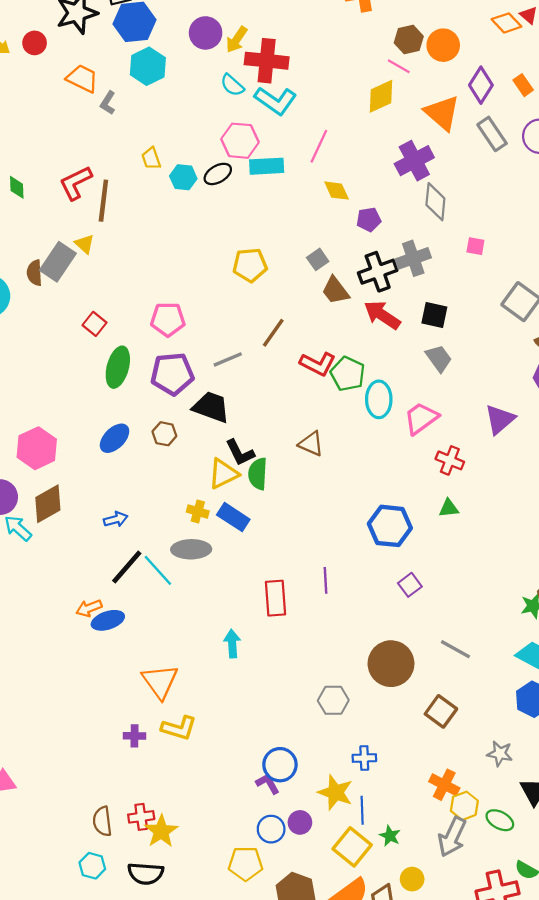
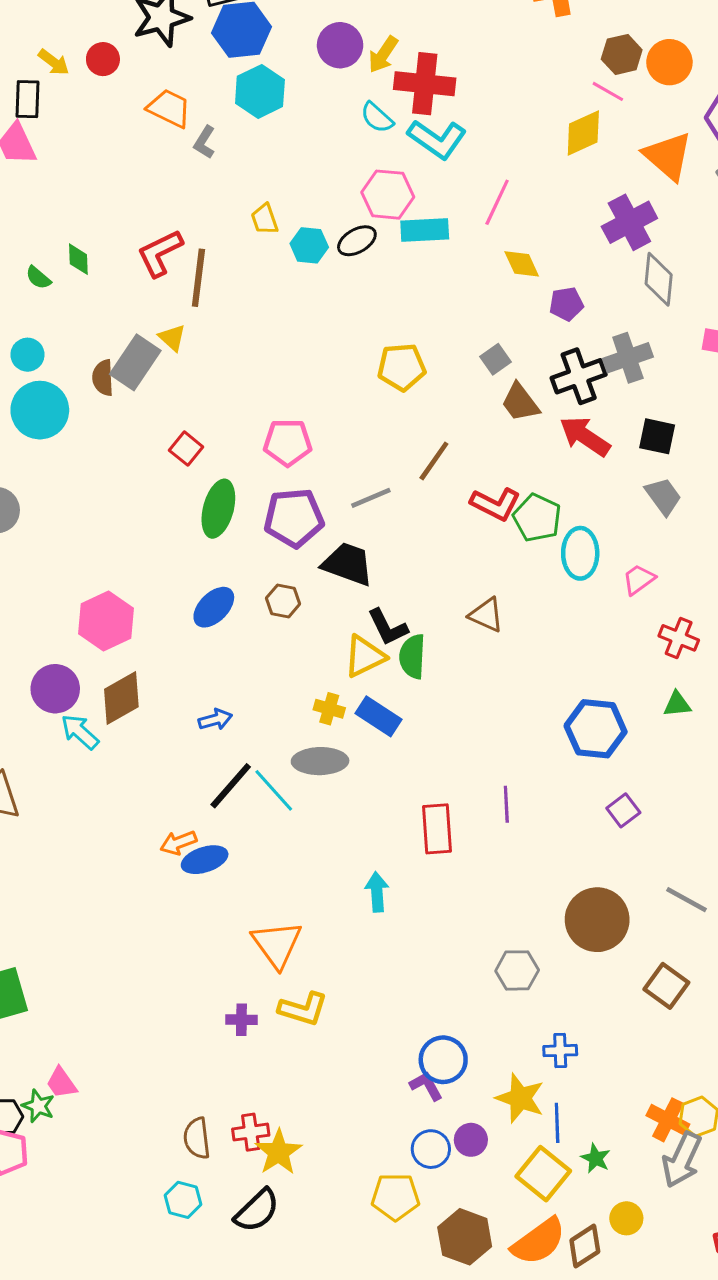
pink trapezoid: (421, 418) -> (639, 579), size x0.7
orange cross: (444, 785) -> (668, 1120), moved
black semicircle: (146, 874) -> (257, 1211), turned -48

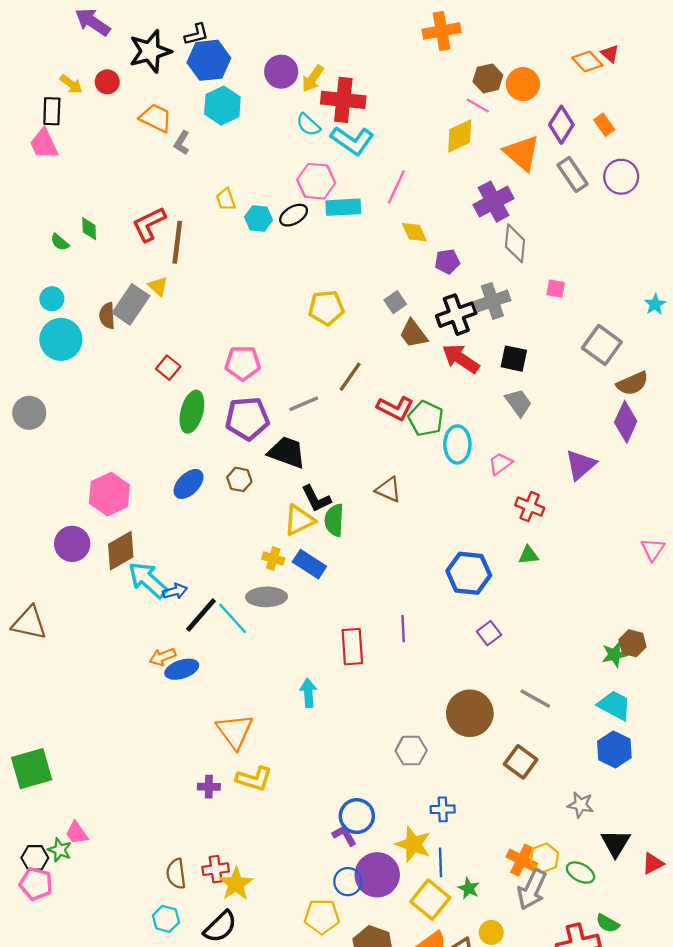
blue arrow: (215, 720) -> (175, 591), moved
cyan arrow: (80, 732) -> (148, 580), moved, size x1.4
purple circle: (471, 1140) -> (377, 875), size x1.8

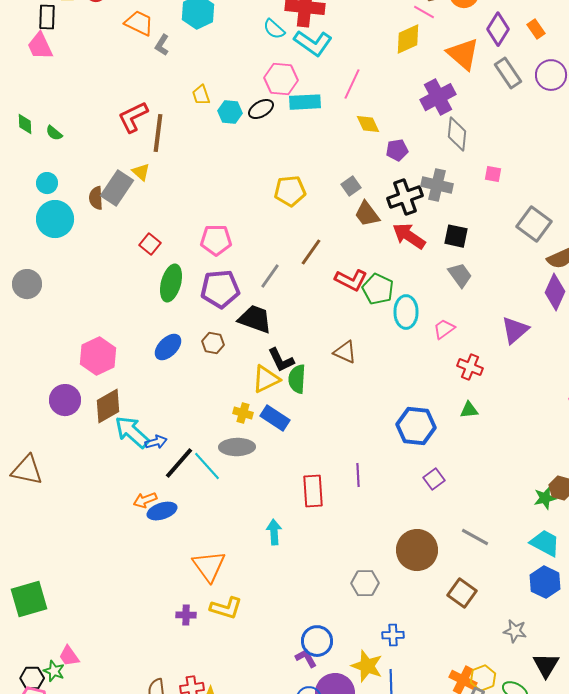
green diamond: (89, 229) -> (25, 124), moved
gray cross: (492, 301) -> (437, 185), turned 32
gray line: (304, 404) -> (270, 276), turned -32

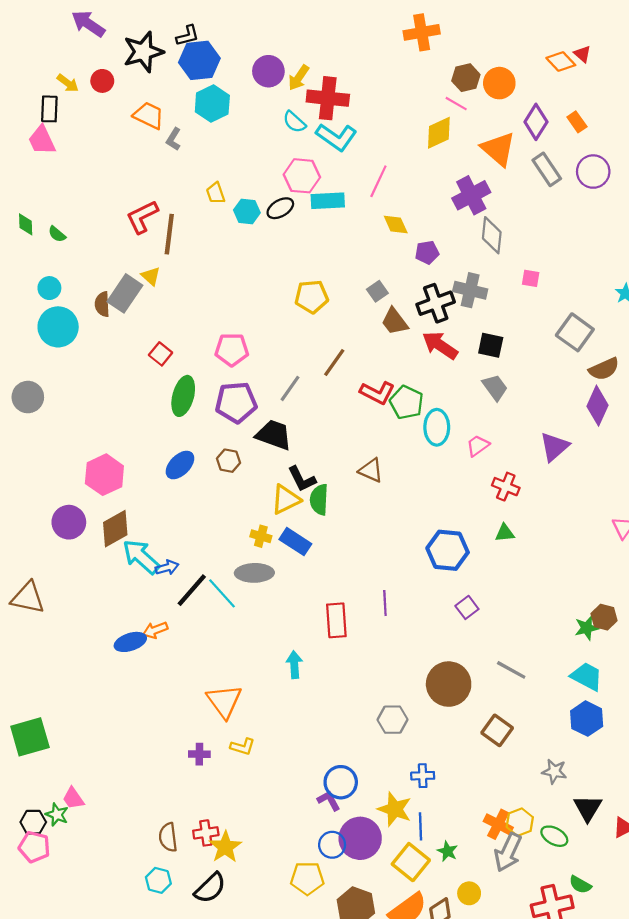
blue ellipse: (162, 511) -> (130, 642), moved
yellow L-shape: (226, 608) -> (243, 747), size x0.7

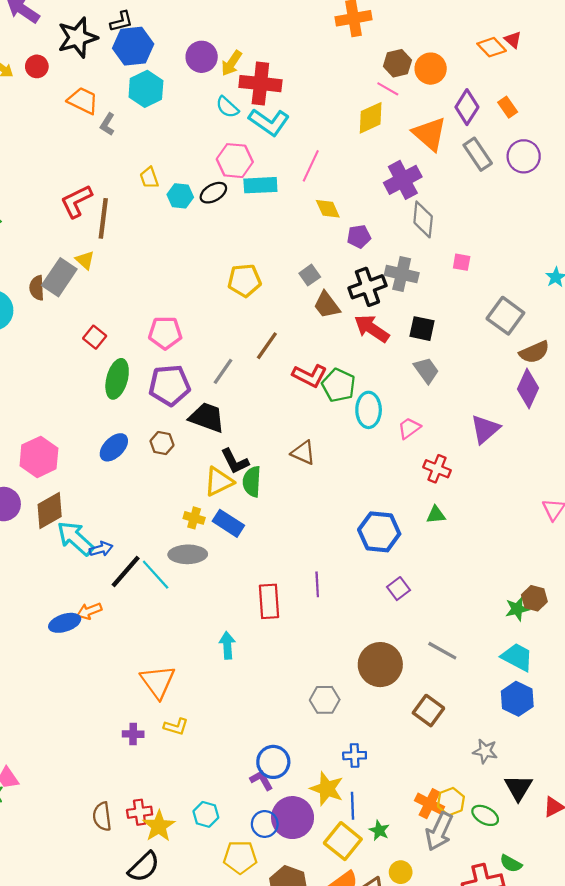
cyan hexagon: (158, 880) -> (206, 814), moved

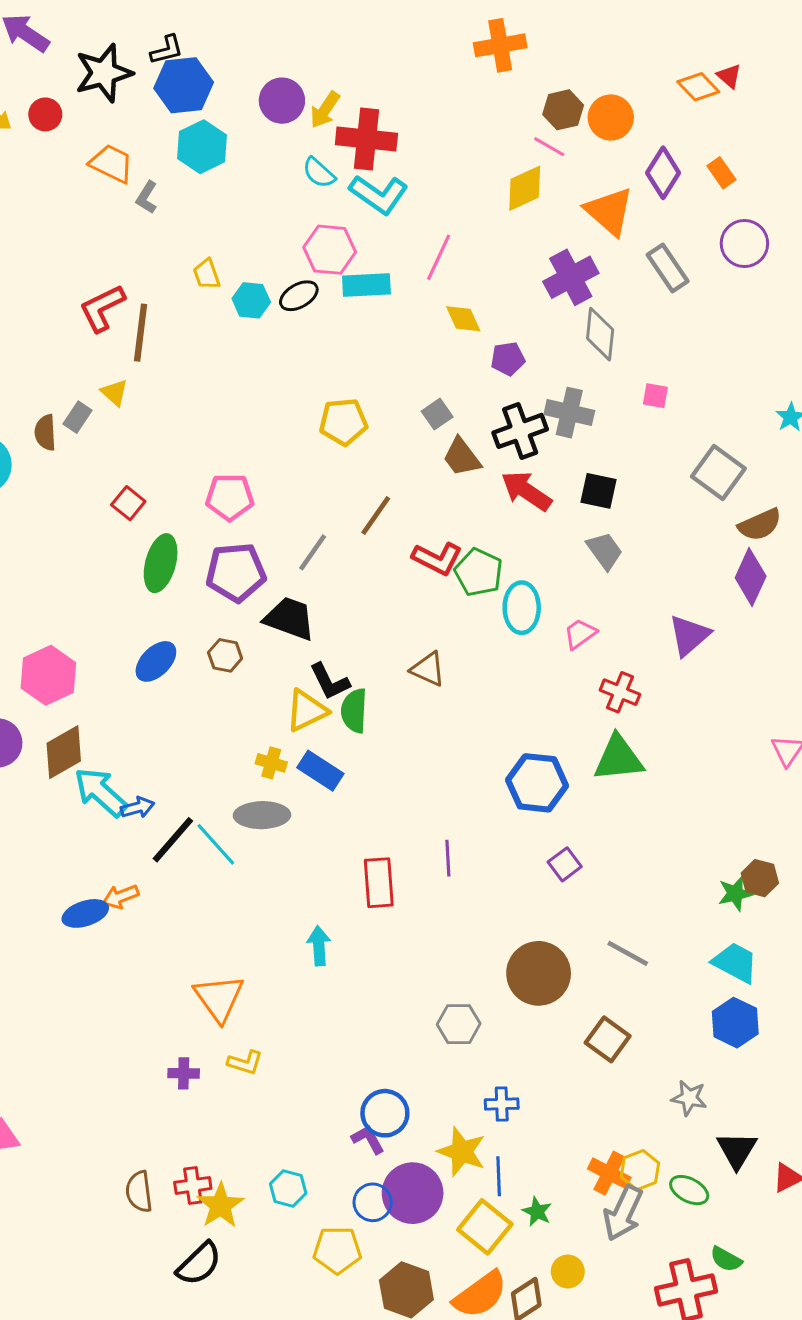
gray rectangle: (478, 154) -> (668, 268), moved
gray rectangle: (59, 277) -> (78, 417), size x0.6
green triangle: (436, 515) -> (618, 758), size x1.8

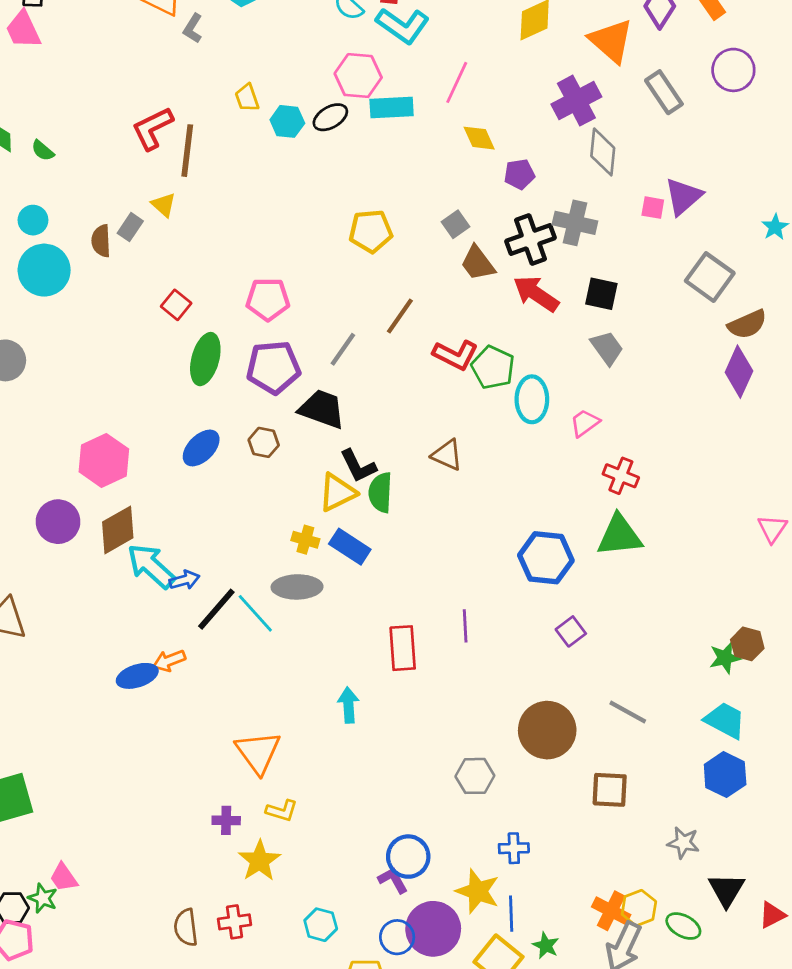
purple triangle: (689, 635) -> (683, 196), moved
brown square: (608, 1039) -> (610, 790), turned -33
yellow star: (220, 1205) -> (260, 861), moved

